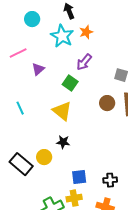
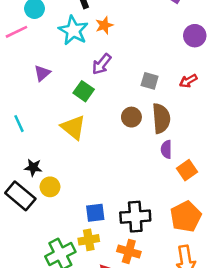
pink line: (18, 53) -> (16, 32), moved
black star: (63, 142) -> (33, 167), moved
black cross: (110, 180) -> (135, 217), size x1.6

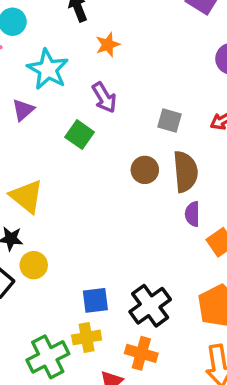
cyan star: (73, 30) -> (48, 69), moved
purple arrow: (102, 64) -> (104, 98), turned -70
yellow triangle: (73, 127) -> (27, 196), moved
black cross: (135, 217) -> (150, 306), turned -32

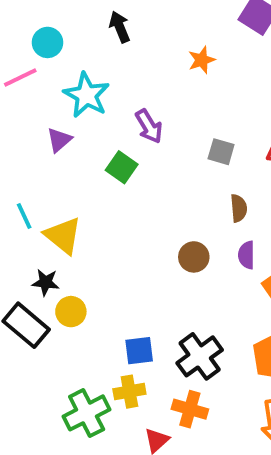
orange star: (108, 45) -> (202, 60), moved
brown circle: (145, 170) -> (194, 257), moved
brown semicircle: (185, 172) -> (239, 208), size x0.6

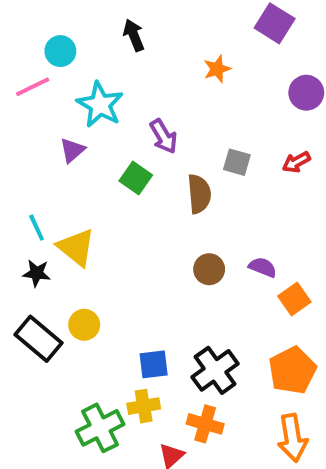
brown semicircle: (239, 208) -> (199, 194), moved, size x1.4
purple semicircle: (246, 255) -> (263, 267), turned 112
black star: (46, 282) -> (37, 273), moved

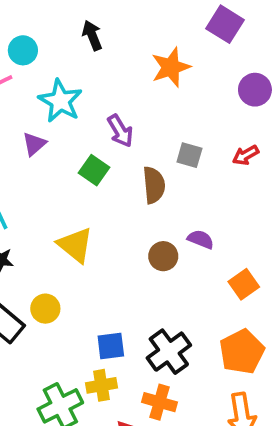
orange star: (217, 69) -> (171, 67), size x1.5
yellow triangle: (76, 247) -> (75, 245), moved
purple semicircle: (263, 267) -> (201, 239), moved

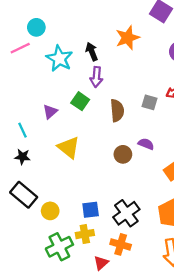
black arrow: (92, 35) -> (92, 52), moved
purple arrow: (120, 131) -> (96, 77), turned 36
purple triangle: (34, 144) -> (50, 112), moved
gray square: (189, 155) -> (149, 102), moved
yellow circle: (45, 309) -> (50, 211), moved

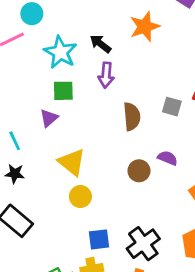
black arrow: (92, 52) -> (100, 44), turned -30
green square: (80, 101) -> (63, 91), moved, turned -36
yellow circle: (50, 211) -> (80, 197), moved

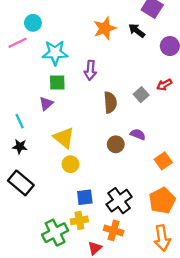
orange star: (145, 27) -> (105, 28), moved
black arrow: (100, 44) -> (137, 31), moved
cyan star: (60, 52) -> (55, 53), turned -30
gray square: (172, 107) -> (141, 95), turned 32

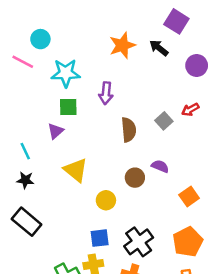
pink line: (18, 43) -> (23, 62), turned 54
yellow circle: (70, 164) -> (106, 200), moved

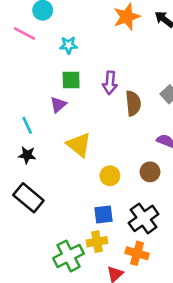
cyan star: (66, 73) -> (69, 45), size x0.6
purple arrow: (106, 93) -> (110, 83), moved
brown circle: (135, 178) -> (150, 172), moved

